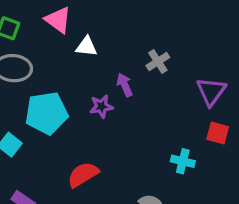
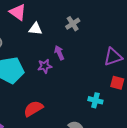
gray cross: (158, 62) -> (73, 24), moved
purple triangle: (211, 91) -> (113, 57), turned 36

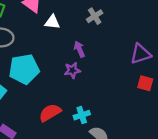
purple star: (45, 66) -> (72, 70), moved
cyan cross: (95, 100) -> (82, 115), moved, turned -32

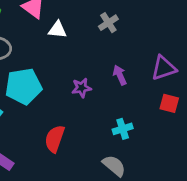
purple arrow: (79, 49) -> (120, 75), moved
red semicircle: (50, 113) -> (55, 139), turned -40
cyan cross: (82, 115) -> (123, 129), moved

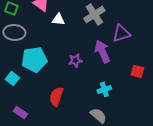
gray cross: (108, 23) -> (94, 14), size x1.5
purple triangle: (164, 68) -> (121, 33), moved
purple arrow: (120, 75) -> (102, 51), size x1.6

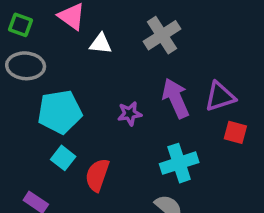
purple triangle: (121, 33) -> (220, 97), moved
cyan square: (12, 78) -> (63, 158), moved
cyan cross: (104, 89) -> (179, 163), size x1.5

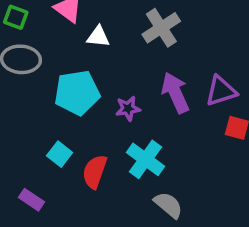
cyan pentagon: (60, 112) -> (77, 93), moved
cyan cross: (179, 163) -> (146, 159), moved, turned -36

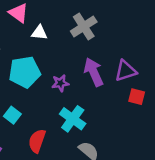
red semicircle: (95, 172) -> (37, 141), moved

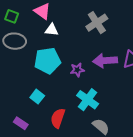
white triangle: (39, 33) -> (52, 30), moved
purple arrow: (94, 72) -> (105, 61), turned -70

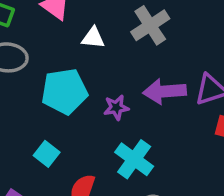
white triangle: (52, 30) -> (93, 38), moved

